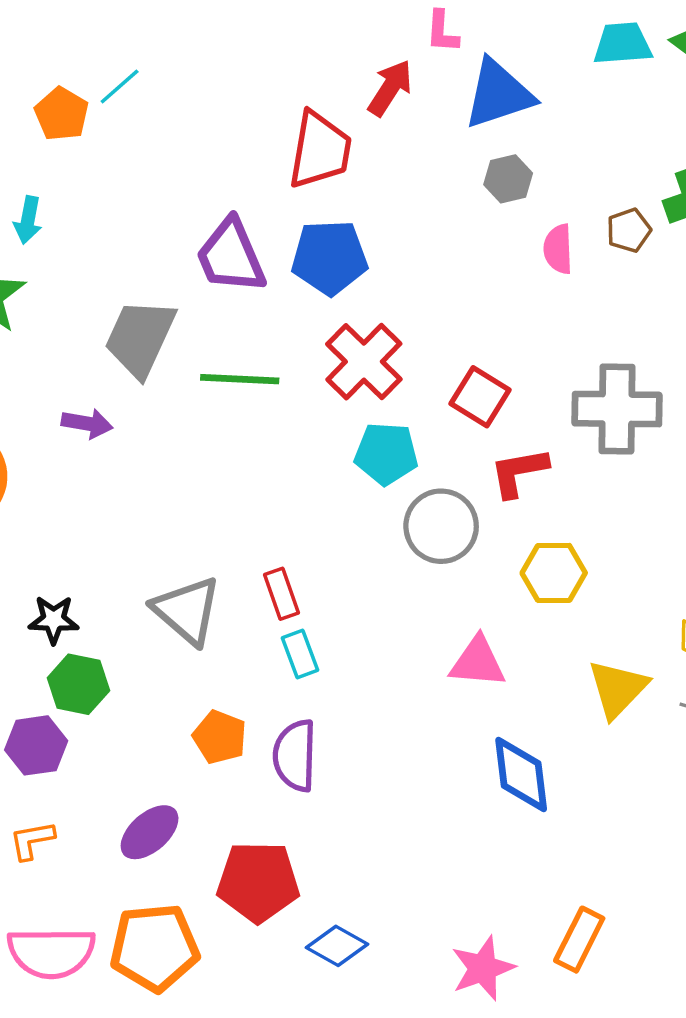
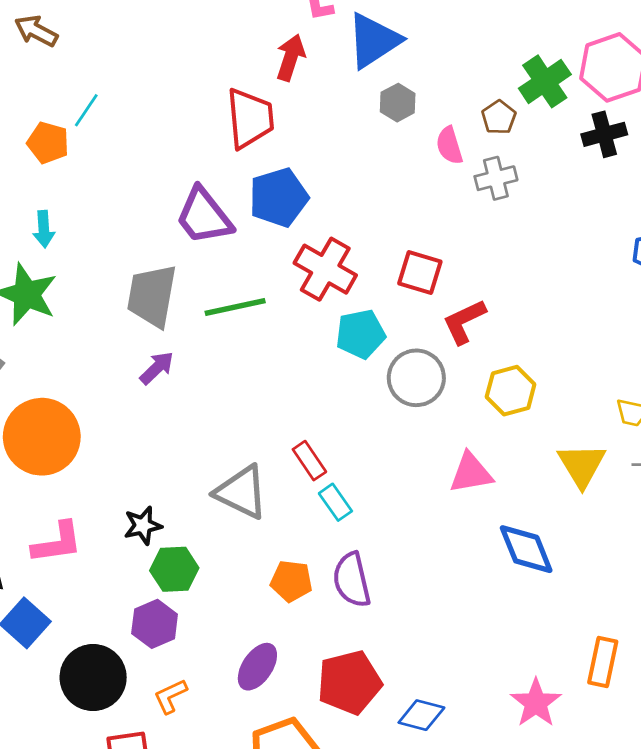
gray cross: (617, 409) -> (496, 178), moved, size x0.6
purple arrow: (87, 423) -> (157, 368), moved, turned -39

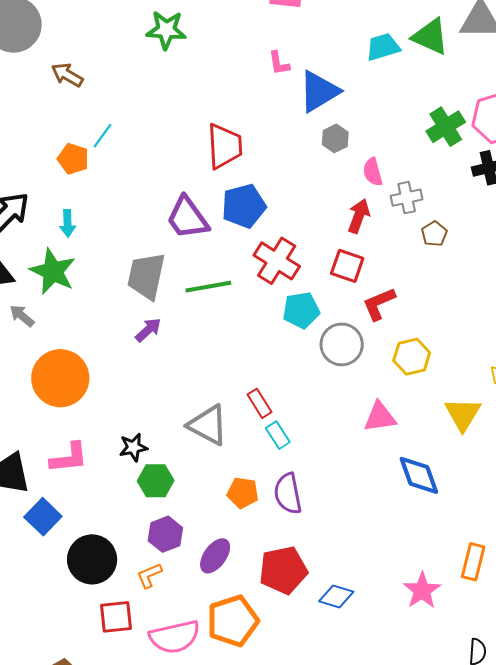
red arrow: (291, 58) -> (359, 216), moved
brown pentagon: (499, 117) -> (434, 234), moved
purple hexagon: (155, 624) -> (165, 534), moved

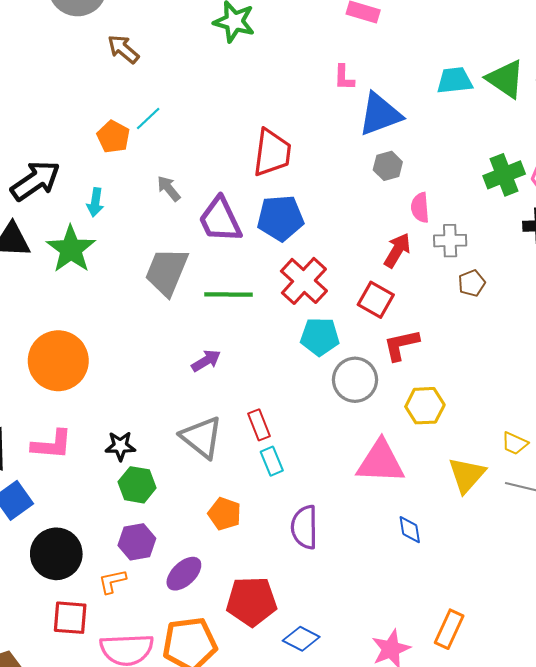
gray arrow: (22, 316) -> (169, 188), moved
purple arrow: (148, 330) -> (206, 361), moved
pink triangle: (380, 417) -> (380, 462), size x1.4
blue diamond: (419, 475) -> (410, 530), size x0.6
purple semicircle: (288, 494) -> (304, 527), moved

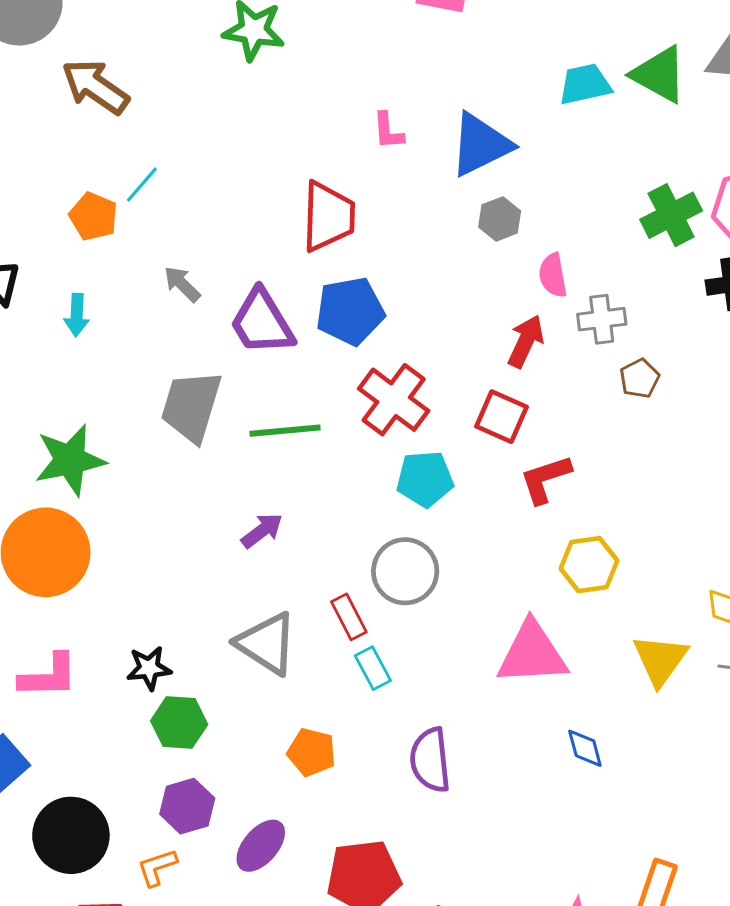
brown arrow: (123, 49) -> (95, 87), size x1.4
pink L-shape: (344, 77) -> (388, 131), moved
green star: (71, 249) -> (70, 460), moved, turned 30
gray circle: (355, 380) -> (405, 571), moved

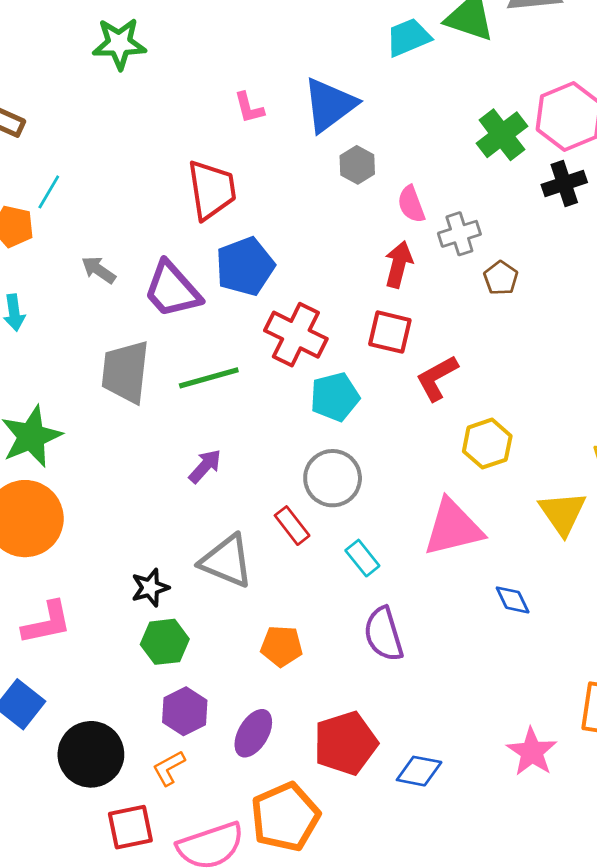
black star: (149, 668) -> (150, 588), moved
cyan rectangle: (373, 668) -> (362, 558), moved

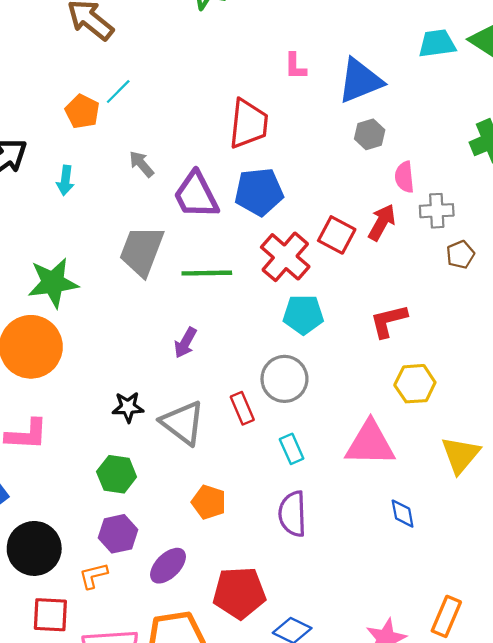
red square: (390, 332) -> (337, 235), moved
purple arrow: (205, 466) -> (185, 343), turned 152
black star: (150, 588) -> (128, 407), moved

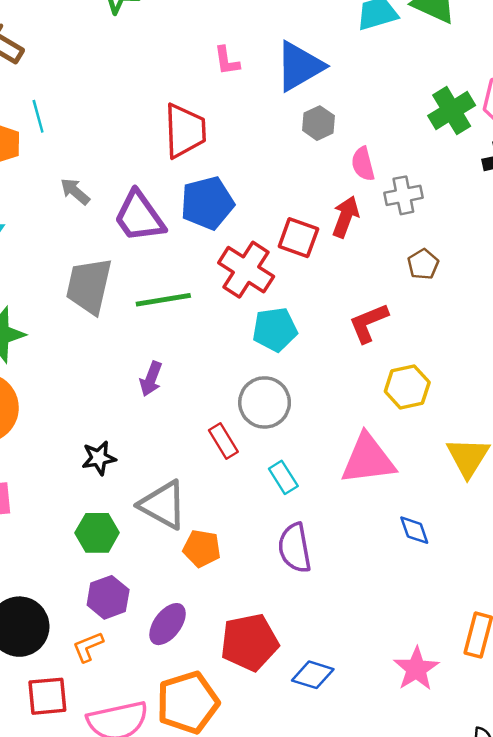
cyan line: (118, 91) -> (38, 116), turned -52
brown pentagon: (460, 255) -> (423, 264), moved
gray triangle: (183, 423) -> (163, 505), moved

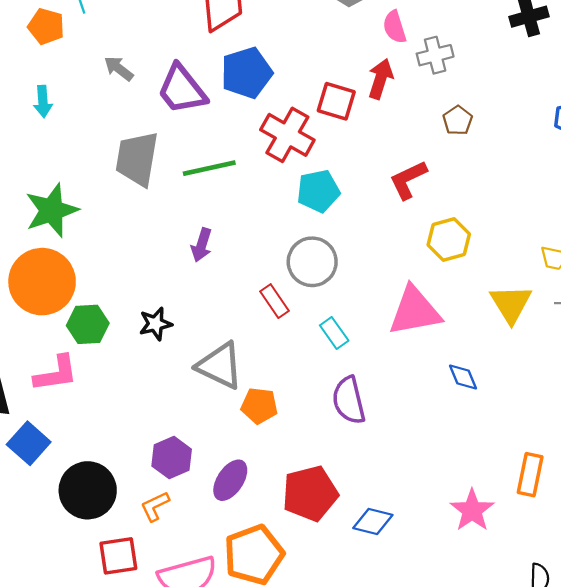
green hexagon: (97, 533) -> (88, 324), moved

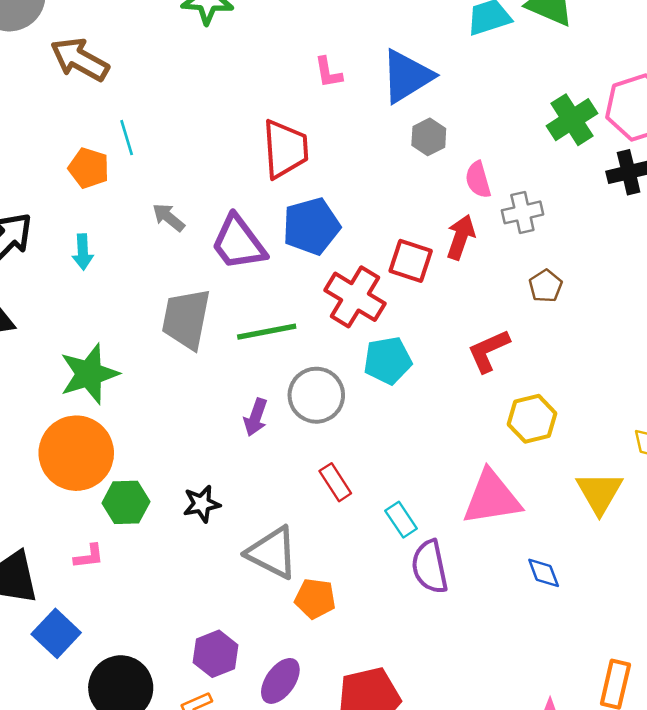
gray circle: (312, 262) -> (316, 395), moved
pink L-shape: (56, 374) -> (89, 556), size x0.6
purple semicircle: (349, 400) -> (430, 567), moved

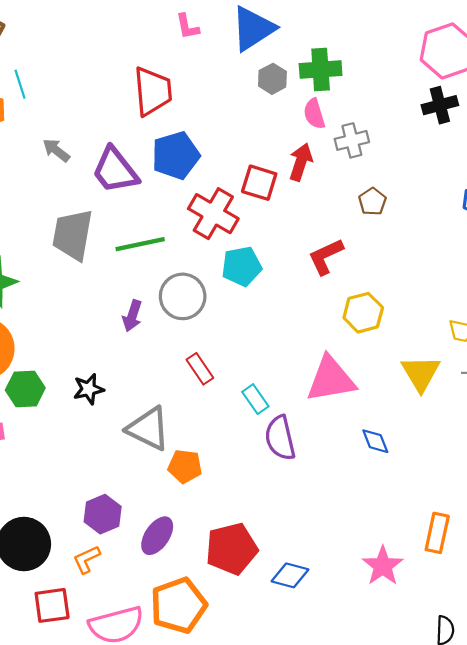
green cross: (572, 120) -> (321, 69), moved, turned 30

